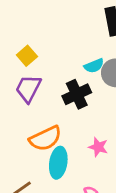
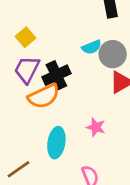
black cross: (77, 94) -> (56, 75), moved
orange semicircle: (45, 138) -> (44, 96), moved

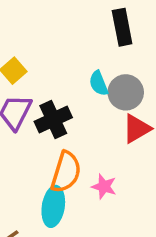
cyan semicircle: (92, 47) -> (99, 83), turned 90
orange semicircle: (44, 96) -> (66, 172), moved, turned -48

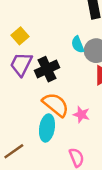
orange semicircle: (66, 172) -> (56, 105), turned -68

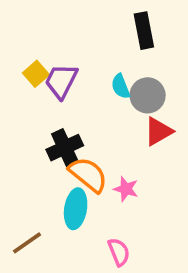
purple trapezoid: (21, 64) -> (61, 81), moved
black cross: (47, 69) -> (65, 148), moved

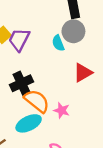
gray circle: (148, 95) -> (73, 31), moved
cyan ellipse: (76, 209) -> (29, 123), turned 55

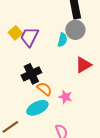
cyan semicircle: (58, 43) -> (62, 40), turned -144
orange semicircle: (37, 101) -> (44, 89), size x0.7

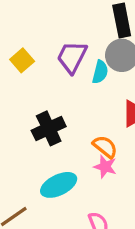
purple trapezoid: (29, 37) -> (72, 57), moved
orange semicircle: (44, 89) -> (105, 147), moved

